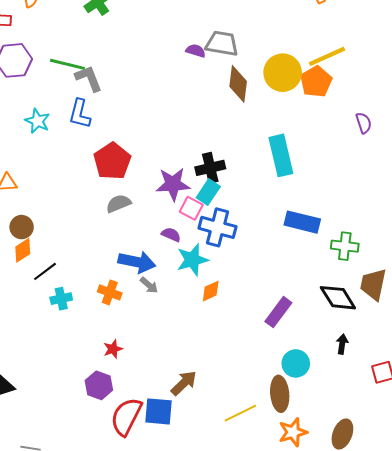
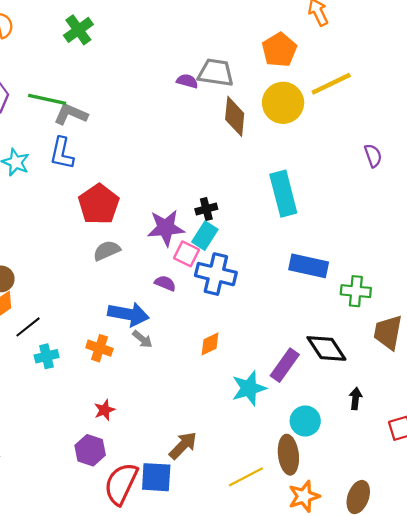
gray L-shape: (89, 78) -> (71, 114), turned -44
orange pentagon: (316, 82) -> (279, 50), moved
black cross: (210, 168) -> (206, 209), size x0.7
cyan star: (192, 260) -> (249, 388), moved
black diamond: (338, 298) -> (326, 348), moved

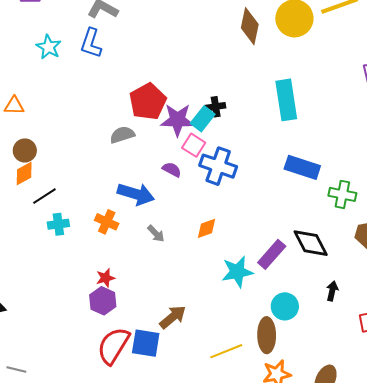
red pentagon: (99, 204) -> (148, 102), moved
cyan rectangle: (205, 236) -> (203, 119), moved
gray arrow: (142, 339) -> (156, 234), moved
purple hexagon: (90, 450) -> (103, 301), moved

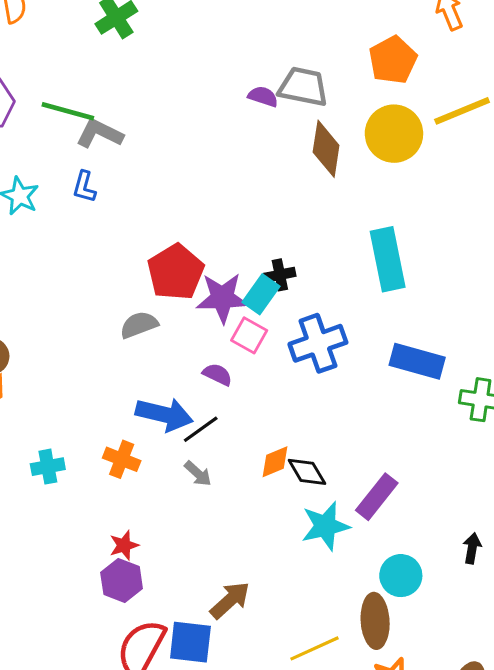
blue L-shape: (91, 43) -> (84, 187), size x0.7
blue cross: (218, 166) -> (318, 343), moved, turned -36
black line: (44, 196) -> (201, 429), moved
black diamond: (311, 243) -> (307, 472), moved, size x0.7

